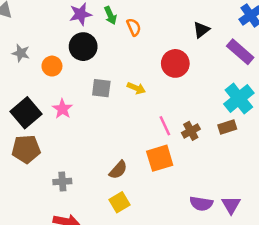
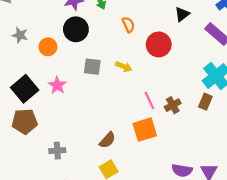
orange semicircle: (134, 27) -> (128, 25), moved
brown rectangle: (227, 127) -> (205, 102), turned -49

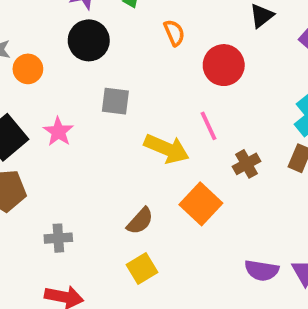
orange circle: (48, 47) -> (28, 69), moved
yellow arrow: (124, 67) -> (167, 149), moved, size x1.6
pink line: (149, 100) -> (208, 126), moved
orange square: (145, 130) -> (201, 204), turned -30

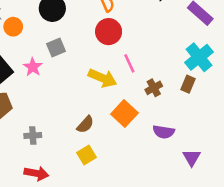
red circle: (224, 65) -> (109, 32), moved
gray square: (115, 101) -> (56, 47), moved, turned -30
purple semicircle: (262, 270) -> (164, 132), moved

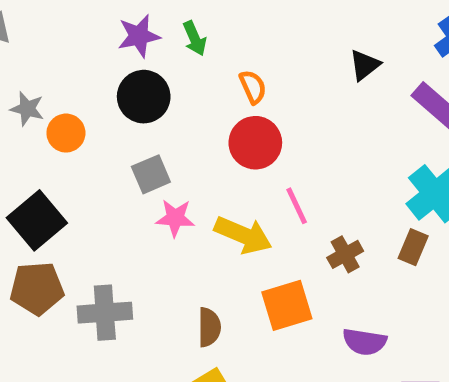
pink star: (33, 67) -> (175, 218), moved, turned -30
orange square: (124, 114) -> (287, 305), turned 30
brown semicircle: (85, 125) -> (209, 327), turned -42
gray cross: (33, 136) -> (105, 313), moved, size x1.5

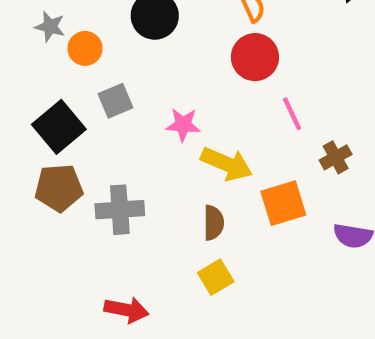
gray square: (151, 174) -> (116, 101), moved
yellow arrow: (243, 235) -> (227, 164), moved

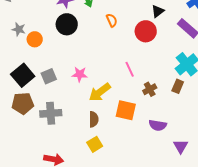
red circle: (255, 57) -> (146, 31), moved
gray square: (116, 101) -> (49, 76), moved
yellow arrow: (227, 164) -> (100, 92), turned 120
orange square: (283, 203) -> (126, 110), turned 30

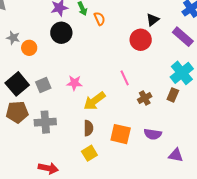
orange semicircle: (112, 20) -> (99, 19), moved
orange square: (126, 110) -> (121, 134), moved
purple triangle: (181, 146) -> (176, 155), turned -49

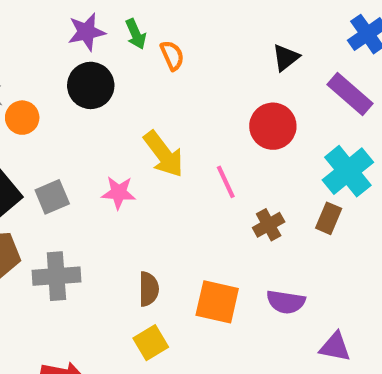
red circle: (141, 40) -> (273, 126), moved
yellow arrow: (94, 101) -> (164, 154), moved, turned -90

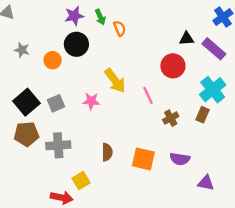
black triangle: (286, 58) -> (187, 39), moved, turned 35
orange circle: (22, 118) -> (53, 60), moved
yellow square: (151, 343) -> (81, 181), moved

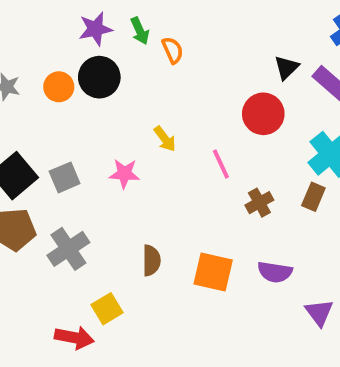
black triangle: (187, 39) -> (286, 68), turned -42
orange circle: (53, 60) -> (59, 87), moved
yellow arrow: (115, 81) -> (165, 139), size x0.6
gray cross: (58, 145) -> (68, 249), turned -30
purple triangle: (206, 183) -> (319, 313), turned 42

